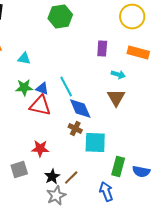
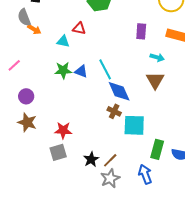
red triangle: (40, 106) -> (79, 28), moved, size x0.6
red star: (40, 148) -> (63, 130), moved
gray star: (56, 196) -> (110, 178), moved

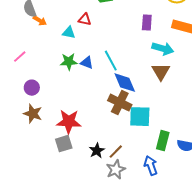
cyan arrow: (157, 57) -> (163, 49), size x1.5
brown cross: (114, 111) -> (120, 103), size x1.6
red star: (63, 130) -> (69, 122), size x1.4

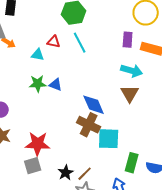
purple rectangle: (147, 23) -> (128, 40), moved
cyan line: (111, 61) -> (80, 43), moved

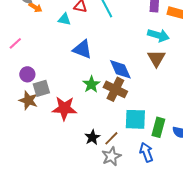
green star: (38, 84) -> (91, 84), moved, turned -30
blue triangle: (56, 85) -> (82, 49), size x1.5
cyan square: (109, 139) -> (135, 119), moved
gray square: (33, 166) -> (41, 88), moved

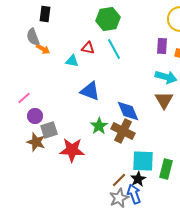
pink line: (15, 43) -> (24, 98), moved
black star: (92, 137) -> (138, 179), moved
blue arrow: (146, 152) -> (134, 194), moved

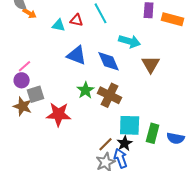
red triangle: (88, 48) -> (77, 20), moved
cyan arrow: (166, 77) -> (130, 41), moved
pink line: (24, 98) -> (25, 66), moved
blue diamond: (128, 111) -> (109, 61), moved

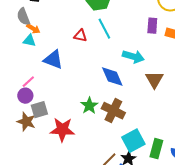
cyan triangle: (59, 25) -> (29, 41), moved
blue triangle: (77, 55) -> (53, 60), moved
cyan square: (130, 125) -> (133, 141), turned -30

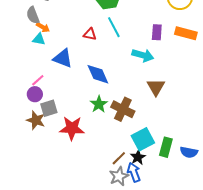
purple rectangle: (152, 26) -> (157, 32), moved
blue diamond: (112, 77) -> (98, 74), moved
brown triangle: (154, 80) -> (156, 87), moved

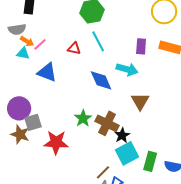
gray semicircle: (33, 15) -> (17, 29), turned -78
blue diamond: (98, 74) -> (101, 80), moved
pink line: (38, 80) -> (40, 44), moved
purple circle: (35, 94) -> (19, 108), size x1.5
black star: (138, 157) -> (122, 135), moved

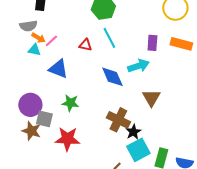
cyan arrow: (127, 69) -> (138, 66), turned -35
green star: (83, 118) -> (70, 103), moved, turned -30
gray square: (33, 122) -> (44, 119), turned 30

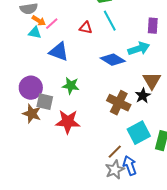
blue diamond: (112, 77) -> (113, 60), turned -35
black star: (133, 132) -> (143, 96), moved

